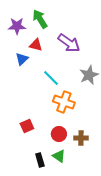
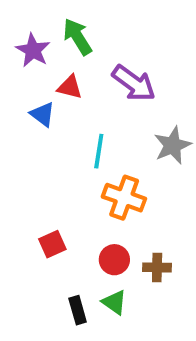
purple star: (17, 26) -> (33, 50), turned 30
blue triangle: (22, 59) -> (43, 114), turned -40
cyan line: (51, 78) -> (99, 151), turned 54

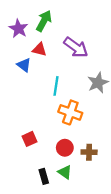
green arrow: (78, 37) -> (44, 21), turned 60

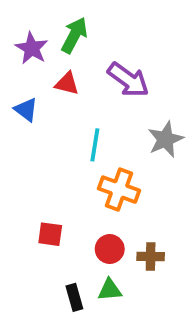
blue triangle: (24, 65) -> (26, 110), moved
red square: (30, 139) -> (50, 234), turned 32
green triangle: (65, 172) -> (110, 290), turned -40

